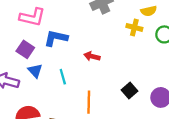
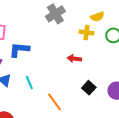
red arrow: (92, 56) -> (74, 59), moved
orange line: (89, 102) -> (55, 102), turned -30

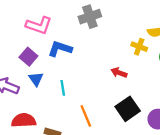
gray cross: (55, 14) -> (90, 17), moved
black square: (89, 88) -> (128, 109), size x1.5

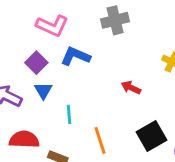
red arrow: (119, 73) -> (131, 88), moved
cyan line: (63, 88) -> (69, 114), moved

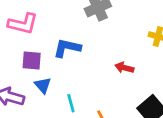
pink L-shape: (52, 26) -> (23, 24), moved
purple square: (36, 63) -> (32, 61), turned -30

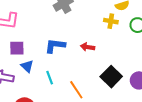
blue L-shape: (67, 48) -> (55, 46), moved

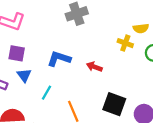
black square: (111, 77) -> (114, 104), turned -35
cyan line: (50, 78) -> (46, 93), turned 40

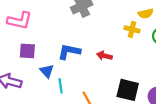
blue triangle: (24, 75) -> (47, 71), moved
cyan line: (46, 93) -> (61, 86), turned -32

